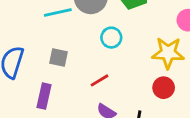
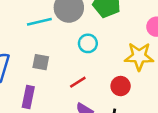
red circle: (164, 88) -> (121, 86), moved

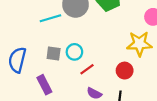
cyan circle: (88, 43) -> (74, 52), moved
purple rectangle: (28, 97) -> (44, 85), turned -36

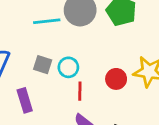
red line: (87, 69) -> (80, 91), turned -64
red circle: (125, 71) -> (116, 79), moved

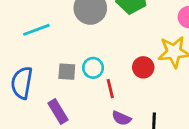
cyan line: (47, 21) -> (36, 30), moved

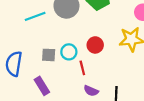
cyan line: (36, 30) -> (35, 16), moved
red circle: (143, 67) -> (95, 45), moved

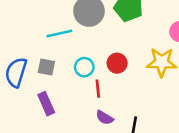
cyan line: (35, 16) -> (59, 33), moved
gray square: (49, 55) -> (46, 67), moved

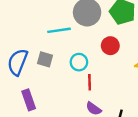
red circle: (117, 63) -> (110, 46), moved
purple rectangle: (46, 104) -> (29, 100), moved

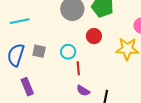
cyan line: (59, 30) -> (20, 21), moved

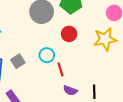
gray square: (39, 51) -> (18, 61), turned -32

